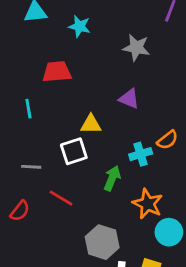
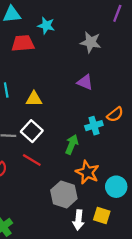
red trapezoid: (57, 72) -> (23, 43), moved
yellow triangle: (91, 124) -> (34, 99), moved
white square: (74, 151) -> (32, 131), moved, turned -30
orange star: (148, 204) -> (87, 172), moved

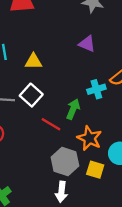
red line: (32, 160) -> (51, 124), moved
yellow square: (102, 216) -> (95, 170), moved
white arrow: (78, 220) -> (61, 192), moved

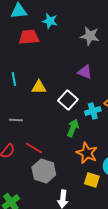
white square: (31, 95) -> (68, 100), moved
red line: (51, 124) -> (34, 148), moved
gray hexagon: (65, 161) -> (44, 171), moved

